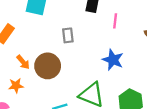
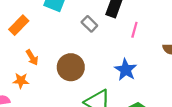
gray rectangle: (68, 35) -> (89, 24), moved, turned -48
brown circle: (48, 66) -> (71, 67), moved

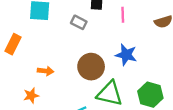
orange arrow: (32, 57) -> (45, 71), moved, turned -35
brown circle: (71, 67) -> (91, 67), moved

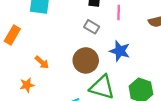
gray rectangle: (79, 22) -> (92, 27), moved
orange arrow: (45, 71) -> (42, 62), turned 32

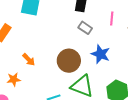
pink line: (119, 13) -> (112, 18), moved
gray rectangle: (92, 27) -> (85, 28), moved

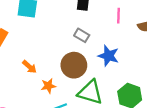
gray rectangle: (85, 28) -> (82, 35), moved
orange star: (14, 79) -> (48, 86), moved

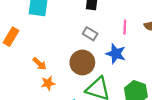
pink line: (118, 16) -> (125, 27), moved
orange star: (48, 86) -> (48, 83), moved

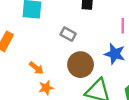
gray rectangle: (90, 34) -> (68, 34), moved

